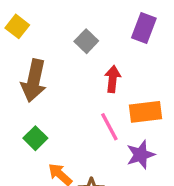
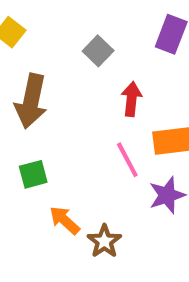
green square: (35, 138) -> (33, 174), turned 30

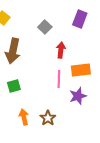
pink line: (127, 160) -> (59, 79), turned 30
orange arrow: (65, 220) -> (24, 117), moved, turned 35

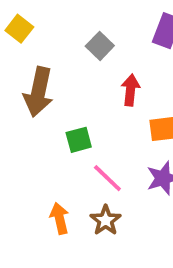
pink line: (59, 79) -> (107, 178), moved, turned -48
green square: (14, 86) -> (79, 140), moved

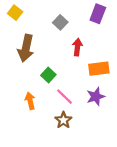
green square: (79, 140) -> (48, 75), turned -32
orange arrow: (60, 218) -> (30, 101), moved

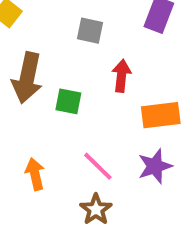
gray square: (60, 22) -> (90, 31), turned -32
green square: (48, 75) -> (68, 101), moved, turned -32

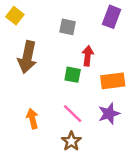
green square: (68, 101) -> (73, 75), moved

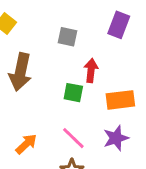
orange arrow: (32, 119) -> (26, 144), turned 60

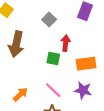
gray square: (67, 37) -> (49, 19), turned 32
purple star: (116, 138) -> (83, 90), turned 30

